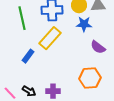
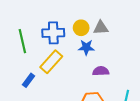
purple semicircle: (98, 47) -> (101, 71), turned 140

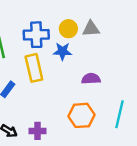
blue star: (86, 47) -> (62, 51), moved
yellow rectangle: (51, 62) -> (34, 68), turned -55

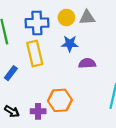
blue star: (62, 51) -> (70, 44), moved
orange hexagon: (81, 115) -> (60, 100), moved

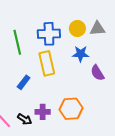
purple semicircle: (87, 63) -> (97, 73), turned -119
purple cross: (38, 111) -> (43, 112), moved

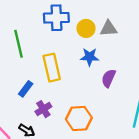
blue cross: (49, 34) -> (56, 18), moved
purple semicircle: (97, 73) -> (109, 78), turned 56
purple cross: (43, 112) -> (43, 109), moved, turned -32

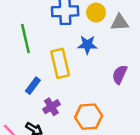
yellow circle: (86, 28) -> (96, 13), moved
blue star: (90, 57) -> (87, 45), moved

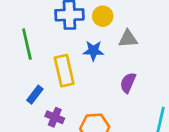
gray triangle: (120, 22) -> (128, 39), moved
purple cross: (51, 107) -> (55, 117), turned -35

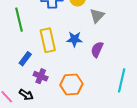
gray triangle: (128, 39) -> (97, 16), turned -42
blue star: (93, 51) -> (74, 39), moved

